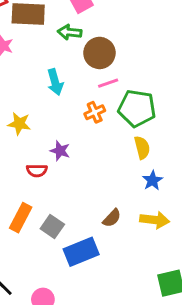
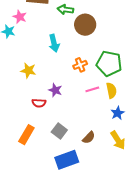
pink line: (108, 83) -> (92, 89), moved
yellow arrow: (155, 220) -> (118, 140), turned 48
gray square: (52, 226) -> (59, 131), moved

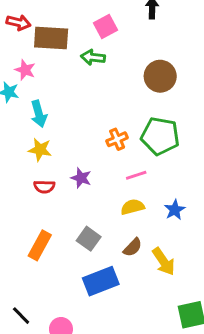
brown circle: (85, 25) -> (160, 76), moved
cyan arrow: (54, 43) -> (39, 114), moved
yellow semicircle: (111, 90) -> (133, 207), moved, turned -91
red semicircle: (39, 103) -> (44, 187), moved
yellow arrow: (118, 140) -> (164, 261), moved

